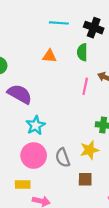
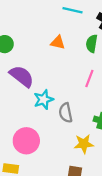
cyan star: (36, 125) -> (43, 100), moved
gray semicircle: (63, 158) -> (66, 113), moved

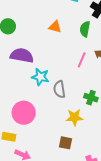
purple semicircle: (22, 76) -> (22, 55), turned -30
cyan star: (43, 100) -> (40, 77), turned 30

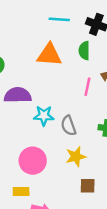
orange triangle: (55, 27) -> (49, 55), size x1.6
yellow star: (74, 117) -> (76, 157), moved

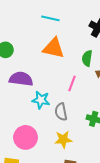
cyan line: (59, 19) -> (50, 18), moved
green semicircle: (84, 51) -> (87, 58), moved
pink line: (87, 87) -> (72, 83), moved

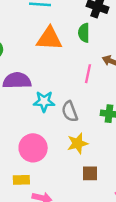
green semicircle: (87, 58) -> (84, 33), moved
pink line: (72, 83) -> (88, 74), moved

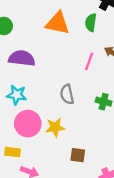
cyan star: (44, 101) -> (17, 95), moved
yellow star: (78, 143) -> (55, 127), moved

